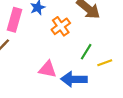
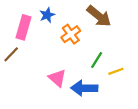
pink triangle: (48, 69) -> (57, 78), turned 30

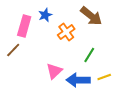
yellow line: (116, 71) -> (104, 77), moved
pink triangle: (57, 78) -> (54, 71), turned 36

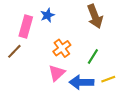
brown arrow: (91, 16) -> (95, 16), turned 30
orange cross: (66, 32) -> (62, 48), moved

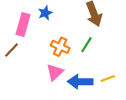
orange cross: (62, 48) -> (60, 47), turned -30
green line: (93, 56) -> (87, 45), moved

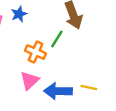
green line: (87, 45) -> (57, 39), moved
yellow line: (108, 79) -> (89, 88), turned 32

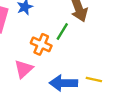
pink triangle: (30, 80) -> (24, 69), moved

